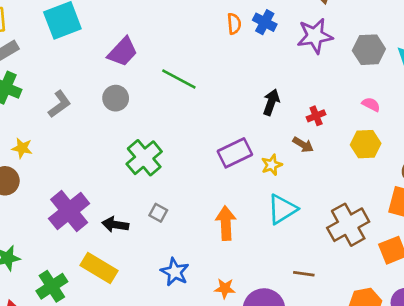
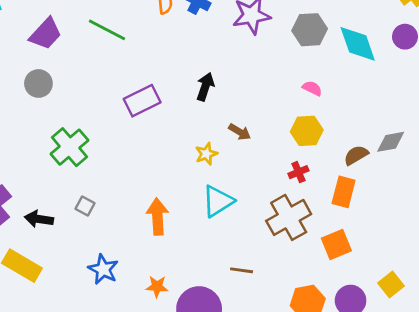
green line: (179, 79) -> (107, 30), moved
red cross: (316, 116) -> (298, 172), moved
purple rectangle: (235, 153) -> (142, 101), moved

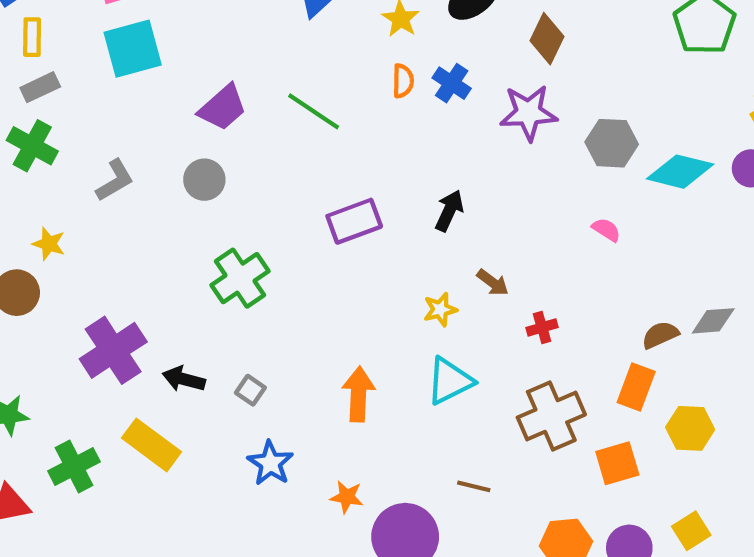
cyan diamond: (358, 44) -> (680, 172), turned -63
yellow hexagon: (307, 131) -> (690, 428), moved
red cross: (298, 172) -> (542, 327), moved
gray square: (85, 206) -> (250, 390), moved

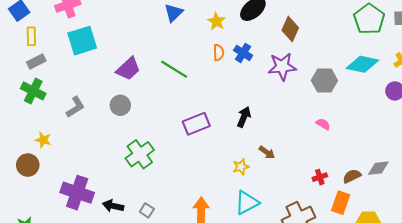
cyan diamond: (680, 172) -> (362, 64), moved
red cross: (542, 327) -> (320, 177), moved
purple cross: (113, 350) -> (77, 193), turned -36

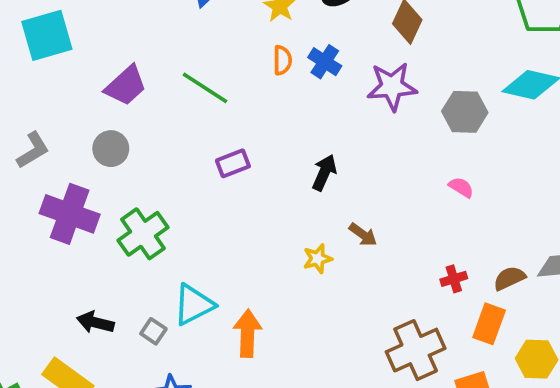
purple rectangle: (196, 124) -> (233, 163), moved, size x0.7
purple cross: (77, 193) -> (70, 214), moved
cyan triangle: (247, 203) -> (194, 305), moved

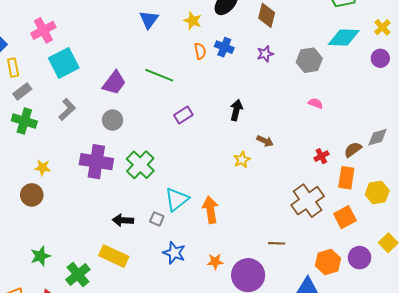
purple star: (392, 86) -> (265, 54), size x0.6
gray L-shape: (33, 150) -> (67, 109), moved

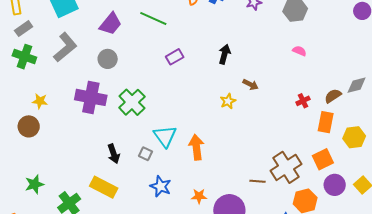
gray L-shape: (67, 109) -> (65, 47), size x1.4
cyan triangle: (177, 199) -> (165, 136), turned -30
brown cross: (308, 201) -> (286, 167), moved
black arrow: (123, 220) -> (114, 154), turned -114
purple circle: (360, 258) -> (335, 185), moved

